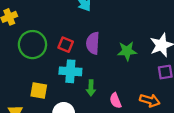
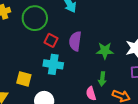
green circle: (32, 45) -> (35, 18), moved
green arrow: (91, 88) -> (102, 79), moved

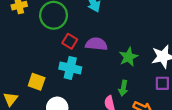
purple semicircle: (75, 41) -> (96, 44), turned 84
green star: (105, 51) -> (128, 57), turned -30

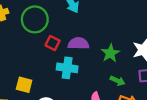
cyan cross: (70, 68) -> (67, 68), moved
green arrow: (123, 88) -> (118, 81), moved, turned -72

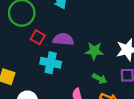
green star: (110, 53) -> (94, 51), turned 30

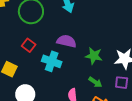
red square: (38, 37) -> (29, 45), moved

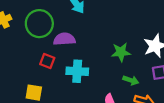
purple semicircle: (66, 41) -> (64, 39), moved

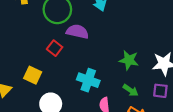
cyan cross: (77, 71) -> (88, 80), moved

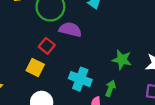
yellow square: (33, 75) -> (35, 67), moved
green arrow: (131, 90) -> (110, 88), moved, turned -105

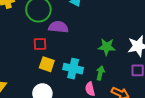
red square: (47, 46) -> (40, 44), turned -32
yellow square: (35, 67) -> (47, 64), moved

